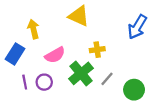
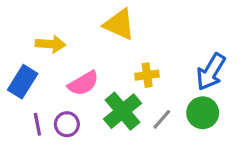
blue arrow: (137, 27) -> (211, 72), moved
yellow arrow: (33, 29) -> (51, 44), turned 108
green circle: (134, 90) -> (203, 113), moved

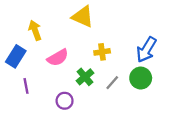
yellow arrow: (51, 44) -> (35, 30), turned -114
green cross: (122, 111) -> (85, 77), size x0.7
purple circle: (67, 124) -> (65, 101), moved

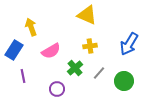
yellow triangle: (83, 17) -> (87, 15), moved
green circle: (141, 78) -> (124, 81), moved

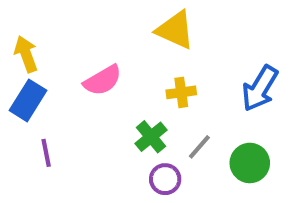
yellow arrow: (31, 27) -> (26, 54), moved
pink semicircle: (51, 51) -> (103, 80), moved
purple circle: (57, 89) -> (165, 179), moved

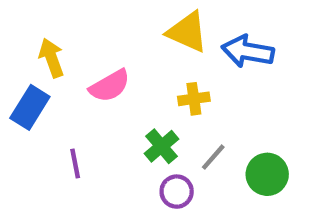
yellow arrow: (26, 54) -> (51, 58), moved
blue arrow: (260, 88) -> (248, 51), moved, turned 69
purple line: (46, 153) -> (75, 164), moved

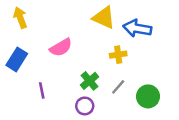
yellow arrow: (51, 58) -> (20, 18), moved
yellow cross: (194, 99) -> (118, 55), moved
purple circle: (177, 192) -> (85, 106), moved

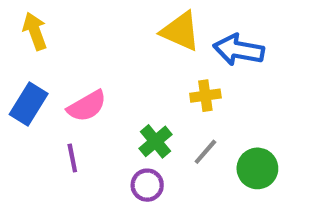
pink semicircle: (61, 47) -> (87, 106), moved

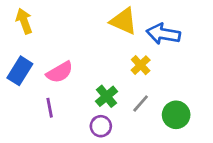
yellow cross: (205, 96) -> (141, 65), turned -36

